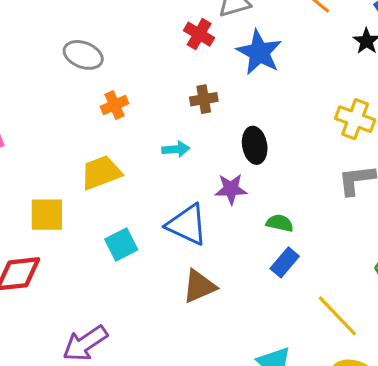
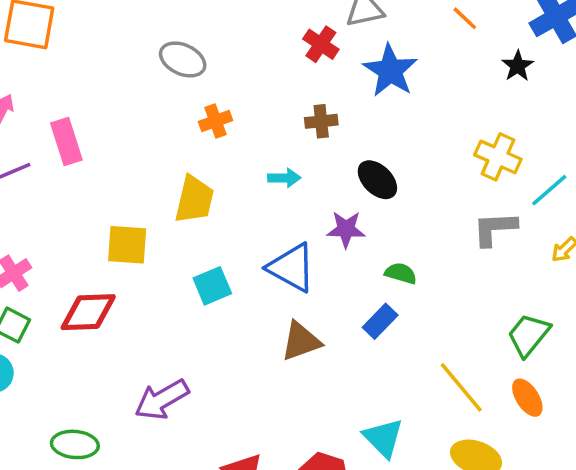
black ellipse: (255, 145) -> (377, 180), turned -40
yellow trapezoid: (101, 173) -> (194, 199), turned 120
blue rectangle: (285, 262) -> (380, 321), moved

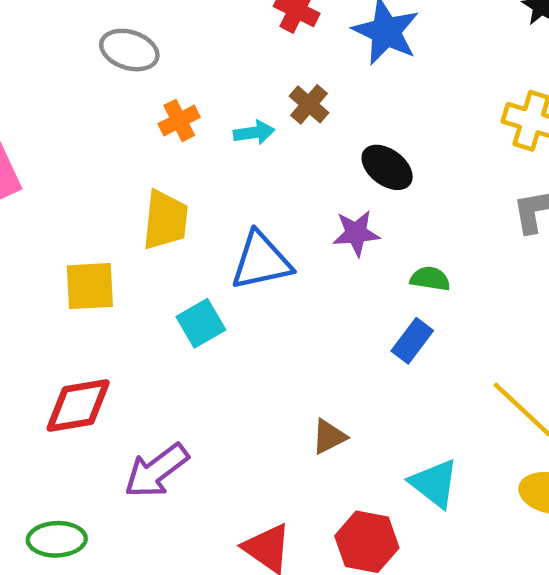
brown cross: (321, 121) -> (309, 104), turned -36
cyan arrow: (284, 178) -> (254, 133), moved
blue triangle: (292, 268) -> (261, 261), moved, turned -34
red diamond: (88, 312) -> (78, 405), moved
brown triangle: (301, 341) -> (329, 437), moved, size x0.7

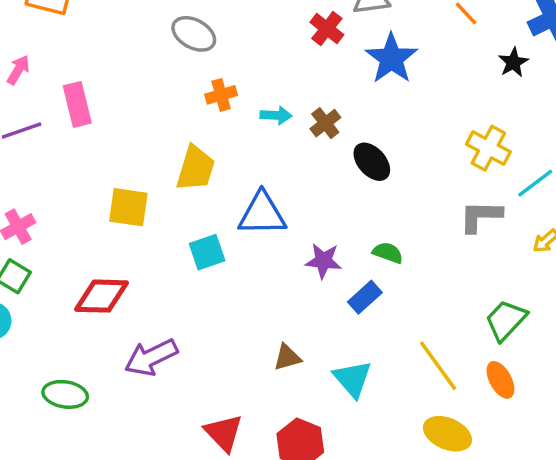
brown cross: (309, 104) -> (325, 123), moved
purple star: (356, 233) -> (323, 261), moved
cyan triangle: (434, 483) -> (352, 379), moved

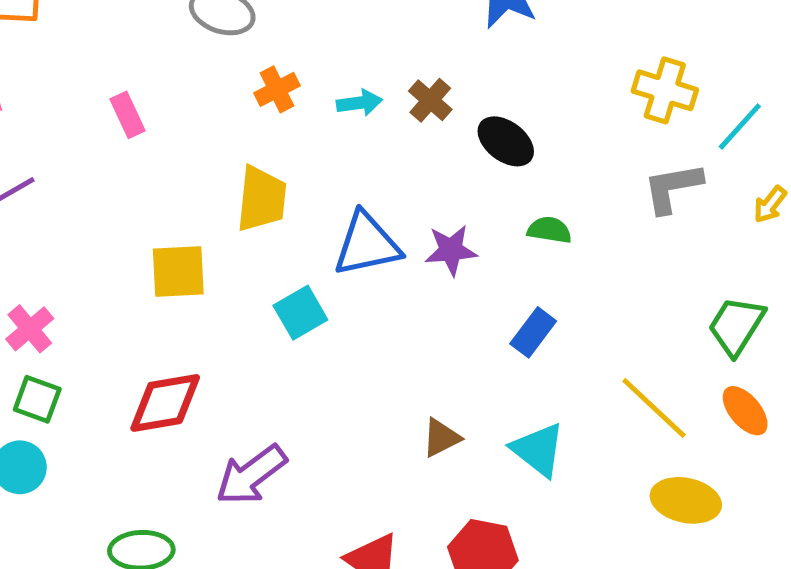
pink rectangle: (77, 104) -> (128, 115), moved, size x0.7
green semicircle: (388, 253) -> (549, 230), moved
purple star: (323, 261) -> (451, 250), moved

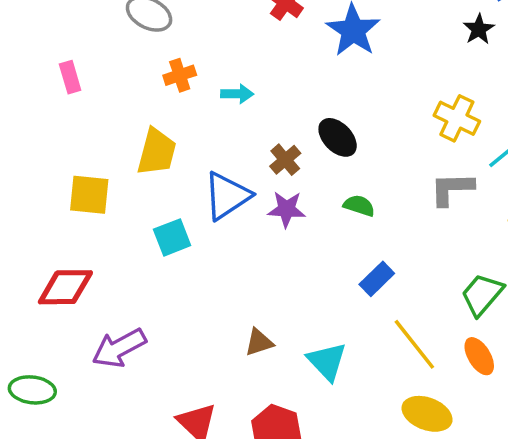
brown cross: (430, 100) -> (285, 160), moved
blue triangle: (367, 244) -> (227, 196), turned -30
blue rectangle: (533, 332) -> (377, 279), moved

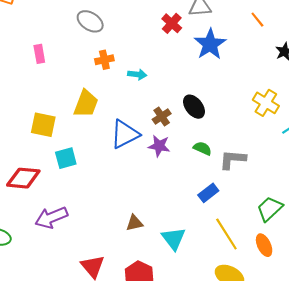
gray L-shape: (452, 189) -> (233, 159), moved
cyan square: (172, 237) -> (66, 158), moved

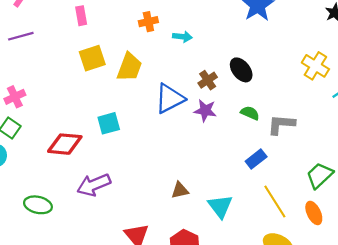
yellow square: (43, 125) -> (92, 58), moved, turned -30

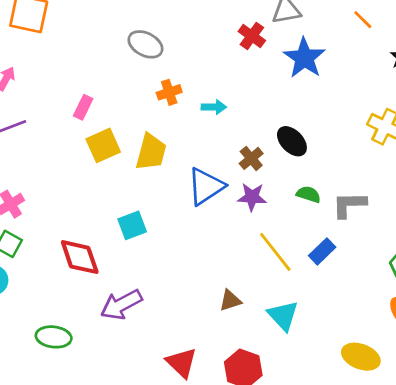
pink rectangle: (81, 16) -> (83, 107), moved, turned 42
red diamond: (65, 144) -> (80, 257), turned 72
yellow line: (275, 202) -> (275, 252), moved

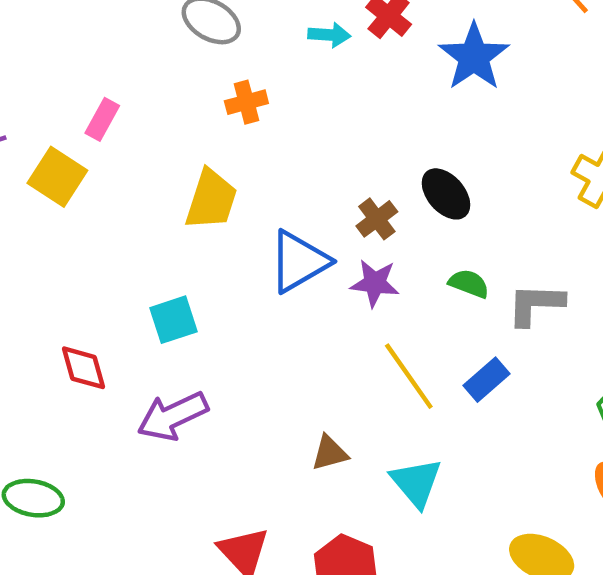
cyan arrow: (214, 107) -> (329, 35), moved
yellow square: (103, 145) -> (57, 177), moved, turned -36
red diamond: (80, 257) -> (83, 368), size x0.7
purple arrow: (121, 305) -> (173, 416), moved

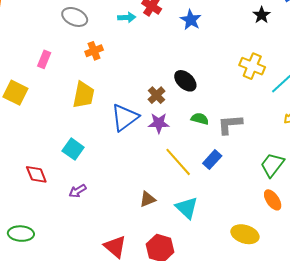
blue star: (474, 57) -> (191, 20), size x0.7
pink rectangle: (102, 119) -> (44, 59), moved
cyan square: (173, 320) -> (73, 149), turned -30
purple arrow: (173, 416) -> (77, 191), size x0.6

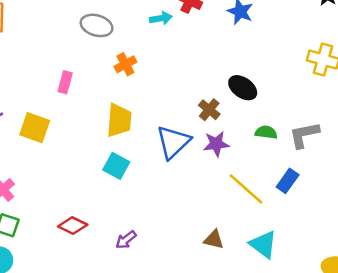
cyan square: (73, 149) -> (116, 166), moved
red diamond: (36, 174) -> (73, 225), turned -35
brown triangle: (148, 199) -> (214, 240), turned 42

